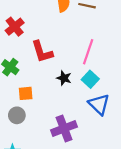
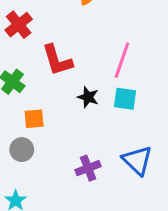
cyan square: (90, 79) -> (125, 99), turned -35
blue triangle: (99, 104) -> (137, 160), moved
purple cross: (64, 128) -> (88, 168), size x0.7

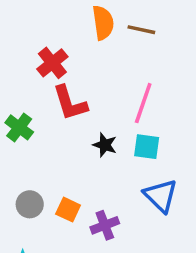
red cross: (19, 25) -> (52, 63), moved
orange square: (34, 119) -> (68, 210), moved, turned 30
blue triangle: (137, 160) -> (161, 196), moved

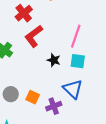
red L-shape: (70, 103) -> (34, 36), turned 70
blue triangle: (161, 196) -> (73, 89), moved

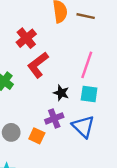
purple cross: (54, 106) -> (54, 118), moved

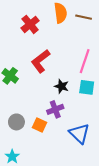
red cross: (26, 38) -> (30, 24), moved
blue triangle: (83, 127) -> (79, 133), moved

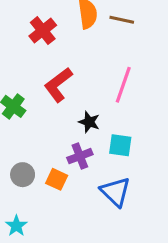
cyan square: (87, 87) -> (120, 145), moved

